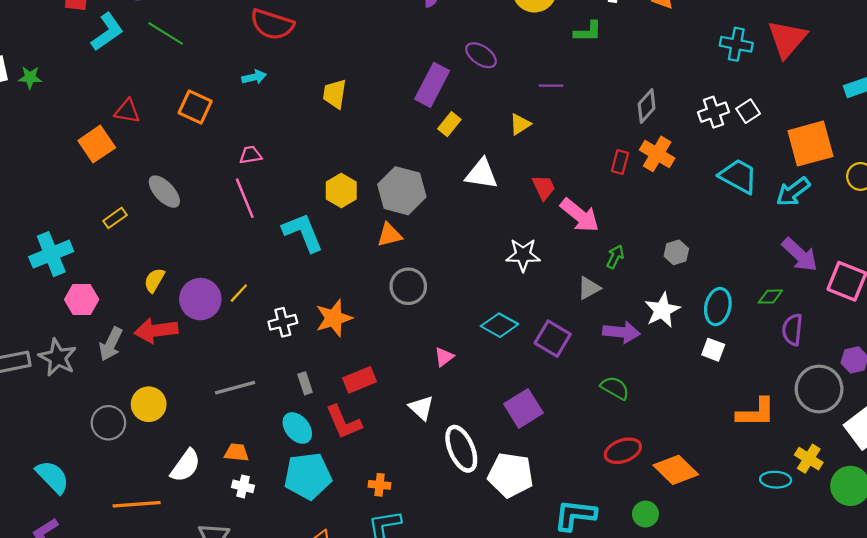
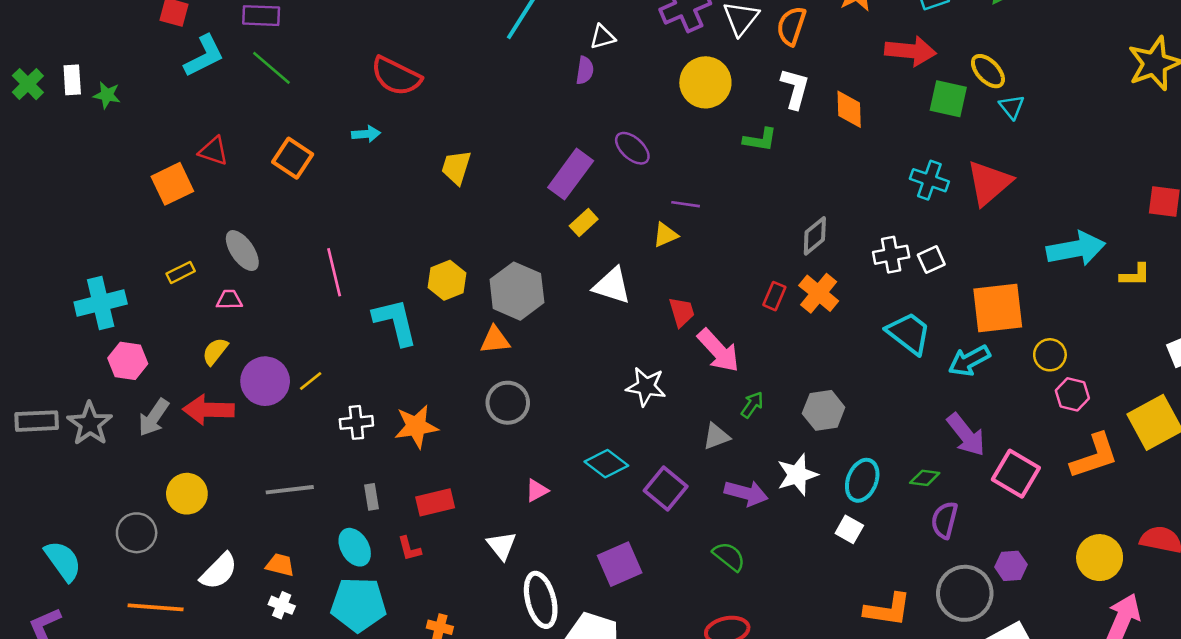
purple line: (551, 86) -> (686, 204), moved
pink trapezoid: (250, 155) -> (229, 300), moved
gray hexagon: (676, 252) -> (824, 410), size x1.4
red L-shape: (344, 422) -> (409, 549), size x0.6
gray circle: (108, 423) -> (137, 533), moved

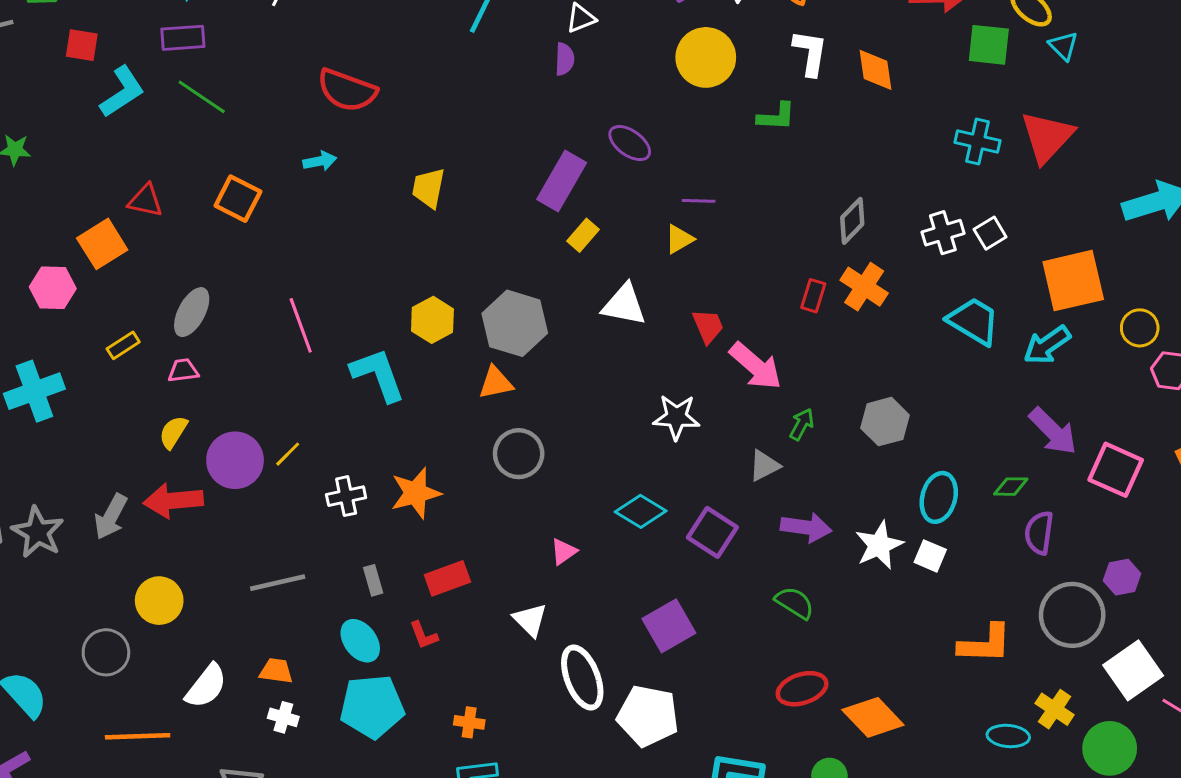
gray ellipse: (242, 251) -> (192, 312), turned 69
pink hexagon: (128, 361) -> (53, 288), moved
white star: (797, 475) -> (879, 545), moved

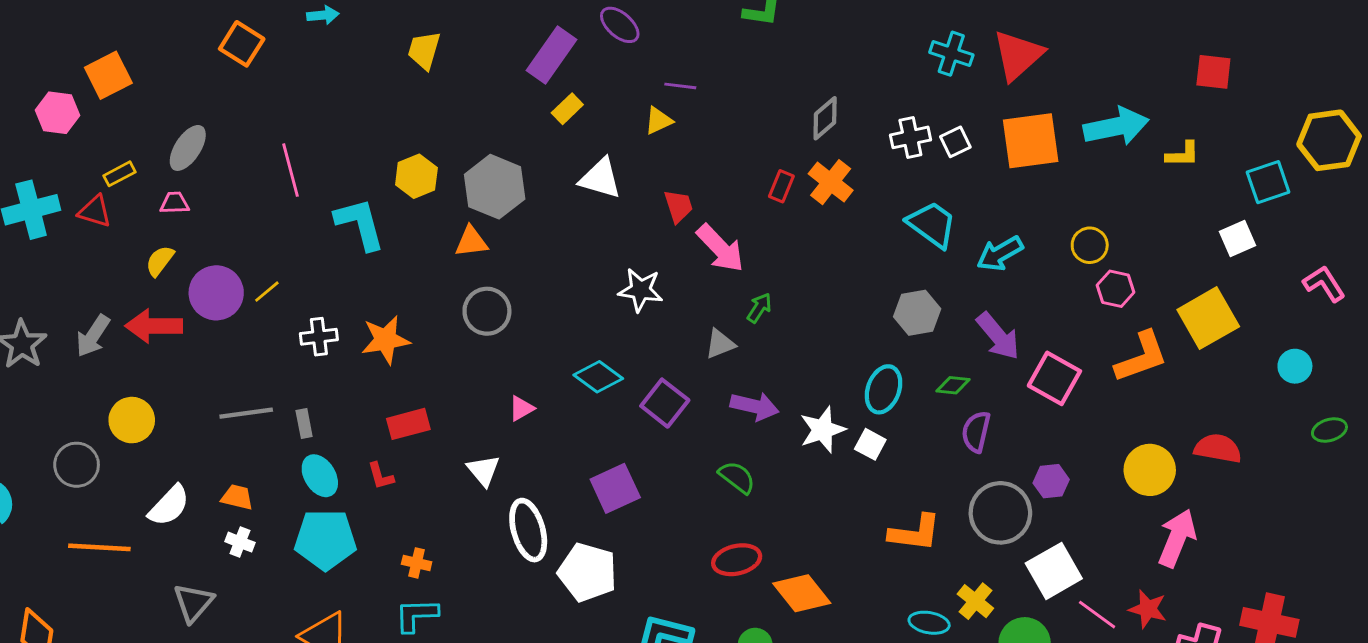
red triangle: (145, 201) -> (95, 211), moved
orange square: (1073, 281) -> (1031, 141), moved
gray hexagon: (885, 422) -> (917, 313), moved
gray rectangle: (373, 580) -> (304, 424), moved

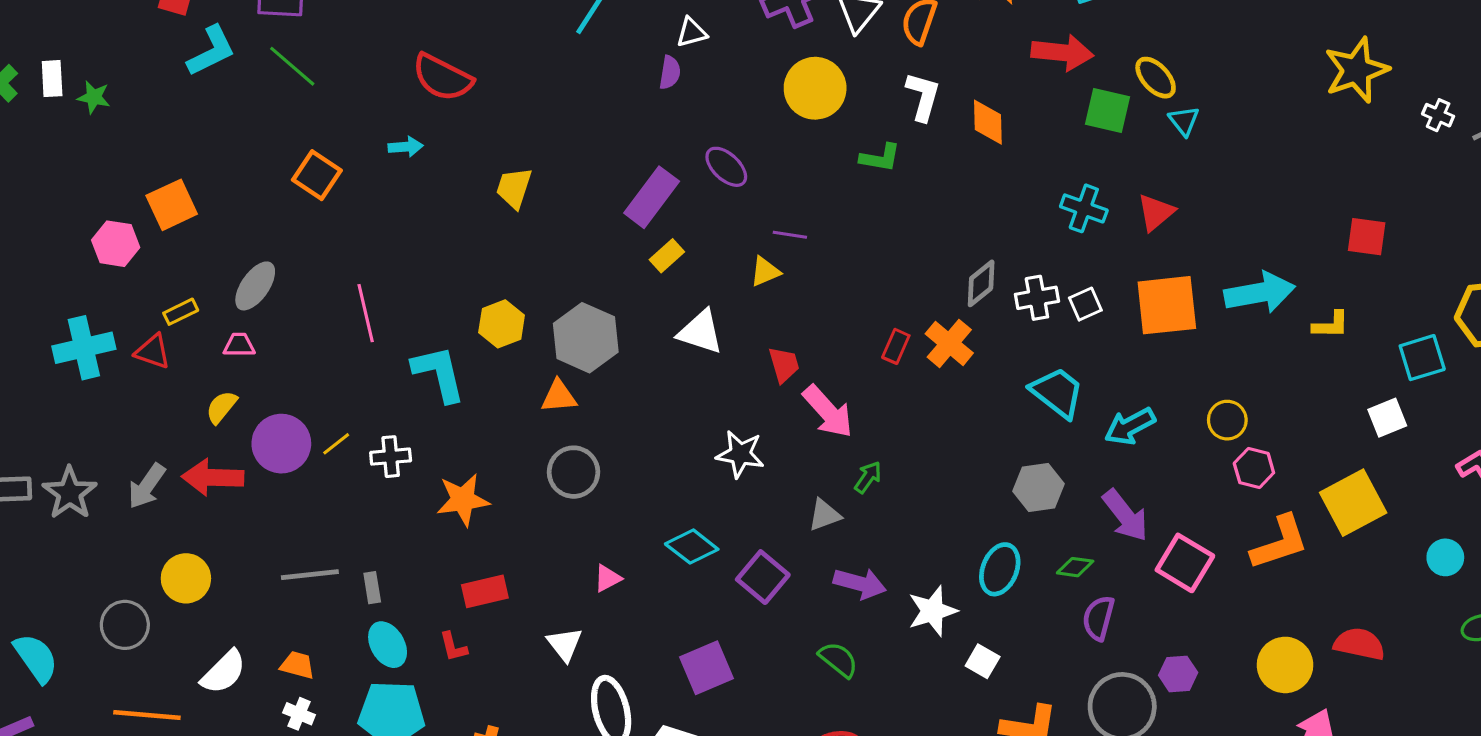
red triangle: (1018, 55) -> (1156, 212), size x0.7
gray diamond: (825, 118) -> (981, 283), moved
white cross: (319, 337) -> (391, 457), moved
white square: (870, 444) -> (983, 661), moved

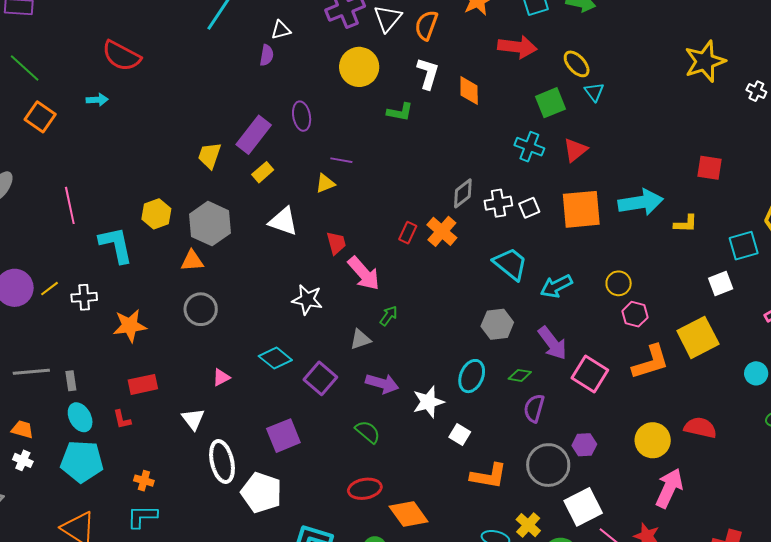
green line: (292, 66) -> (25, 68), moved
green square: (1107, 110) -> (551, 103), moved, turned -36
purple ellipse: (726, 167) -> (302, 116), turned 36
yellow trapezoid: (514, 188) -> (209, 155), moved

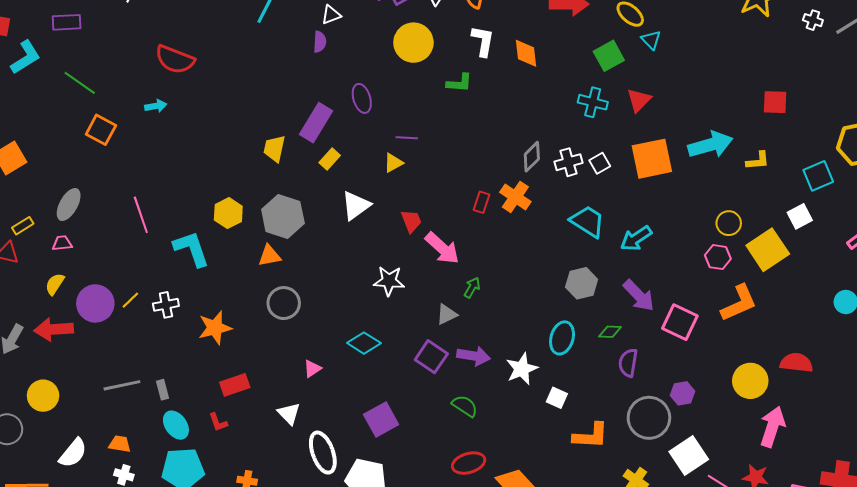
white triangle: (283, 221) -> (356, 206), turned -48
yellow circle: (619, 283) -> (729, 223), moved
yellow square: (698, 337) -> (768, 250), moved
purple square: (320, 378) -> (431, 357), moved

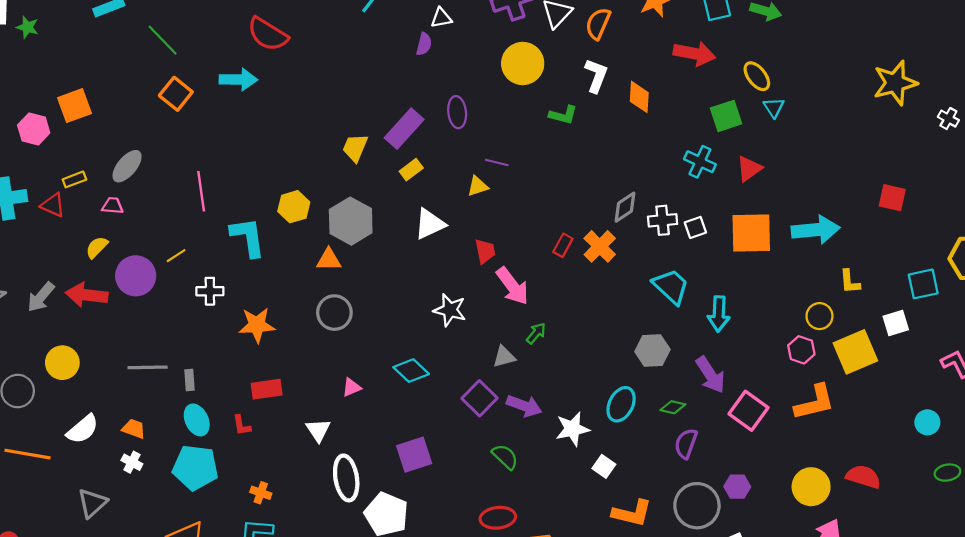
cyan arrow: (156, 106) -> (238, 80), size x1.6
yellow L-shape: (758, 161) -> (850, 282), moved, turned 80
cyan arrow: (636, 238) -> (719, 314), turned -64
yellow line: (130, 300) -> (176, 256), moved

